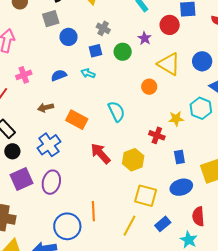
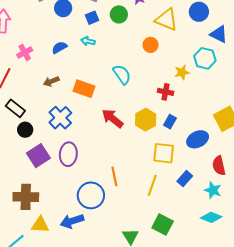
blue rectangle: (179, 157) -> (170, 122), moved, turned 48

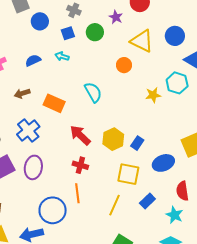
red cross: (165, 92) -> (80, 165), moved

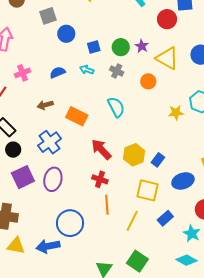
gray cross: (74, 10) -> (117, 71), moved
purple star: (116, 17) -> (142, 46), moved
orange line: (77, 193) -> (107, 205), moved

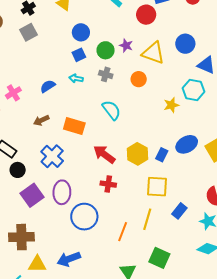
blue circle: (66, 34) -> (81, 32), moved
blue ellipse: (183, 181) -> (187, 144), moved
orange line: (107, 205) -> (123, 232), moved, turned 36
blue circle: (70, 223) -> (84, 217), moved

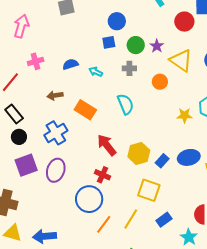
gray cross: (106, 74) -> (129, 68), turned -32
cyan arrow: (76, 78) -> (96, 72), moved
blue circle: (84, 217) -> (89, 199), moved

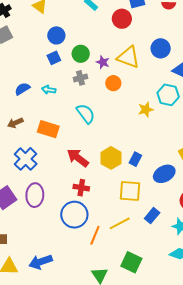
purple star: (157, 46) -> (103, 62), moved
blue ellipse: (189, 157) -> (164, 174), moved
yellow line: (131, 219) -> (120, 223), turned 45

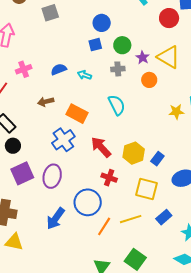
blue cross: (26, 159) -> (63, 140), moved
red cross: (81, 188) -> (109, 178), moved
blue arrow: (41, 262) -> (56, 218), moved, turned -45

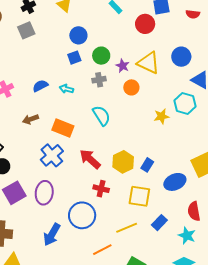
orange line: (104, 226) -> (102, 250), moved, turned 36

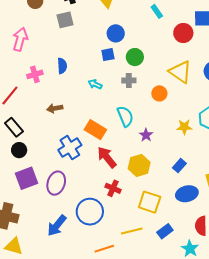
purple star: (123, 66) -> (146, 135), moved
blue semicircle: (40, 86) -> (62, 66), moved, turned 105
orange rectangle: (63, 128) -> (95, 130), moved
blue rectangle: (147, 165) -> (179, 166), moved

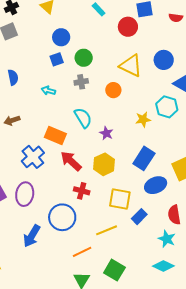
blue rectangle: (179, 166) -> (144, 158), size x1.6
blue rectangle: (165, 231) -> (139, 217), moved

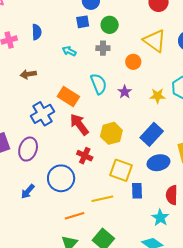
purple star: (106, 133) -> (125, 92), moved
blue rectangle: (139, 217) -> (137, 191), turned -56
blue arrow: (32, 236) -> (28, 191), size x0.7

